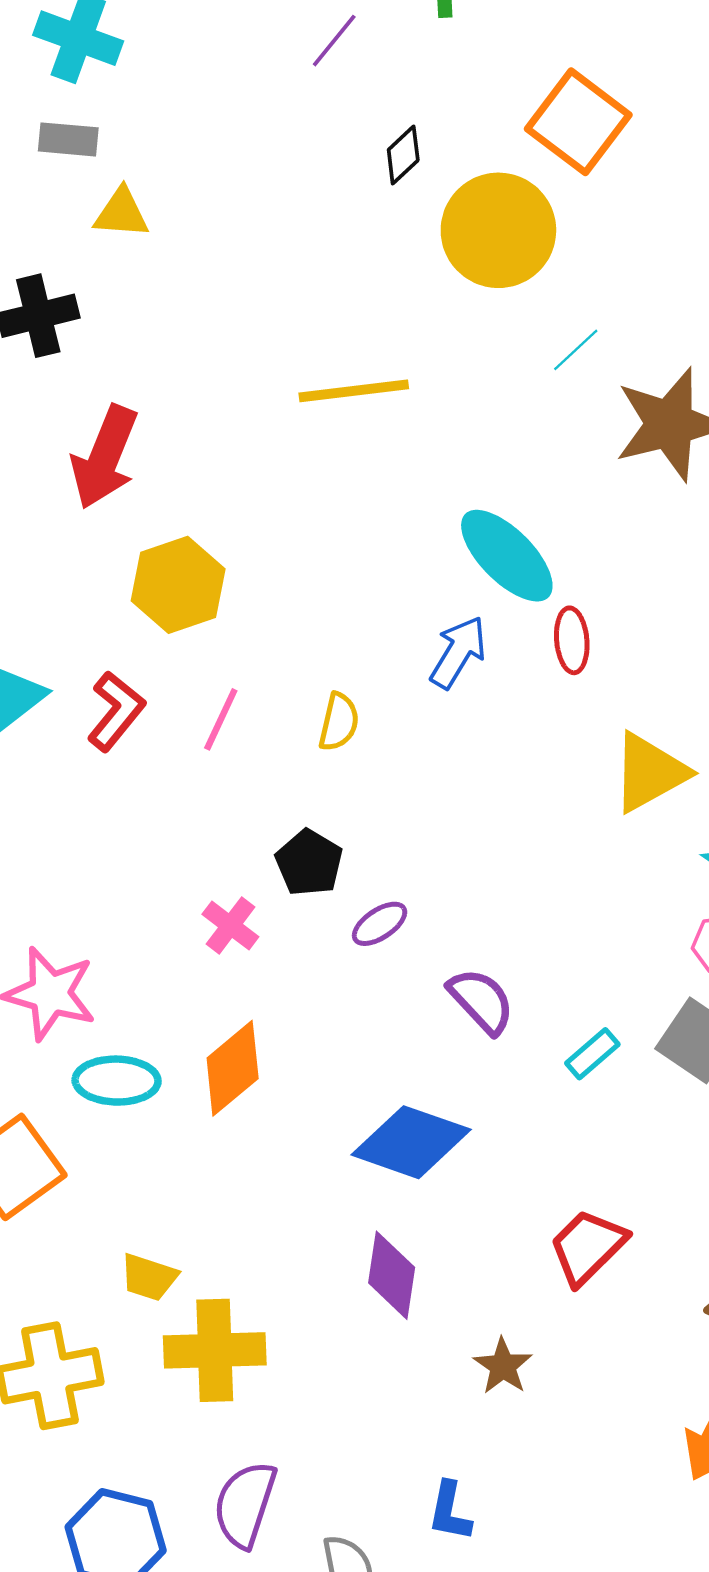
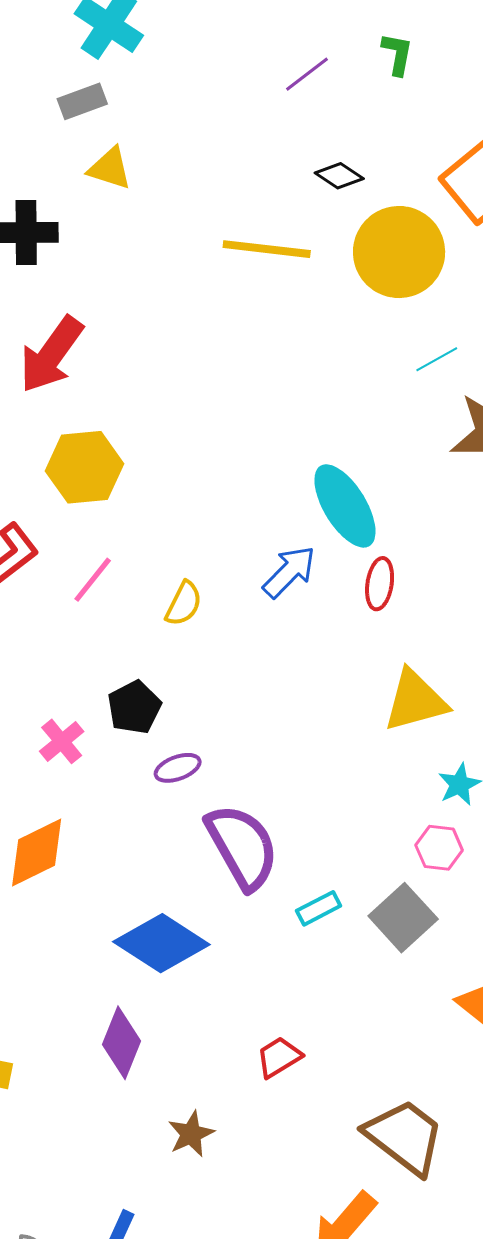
gray rectangle: (68, 139) -> (82, 101), turned -39
black diamond: (403, 155) -> (339, 176), turned 63
yellow line: (354, 391) -> (267, 249), moved
purple semicircle: (481, 1001) -> (242, 847), size x1.5
red trapezoid: (588, 1247) -> (279, 1057), size x0.7

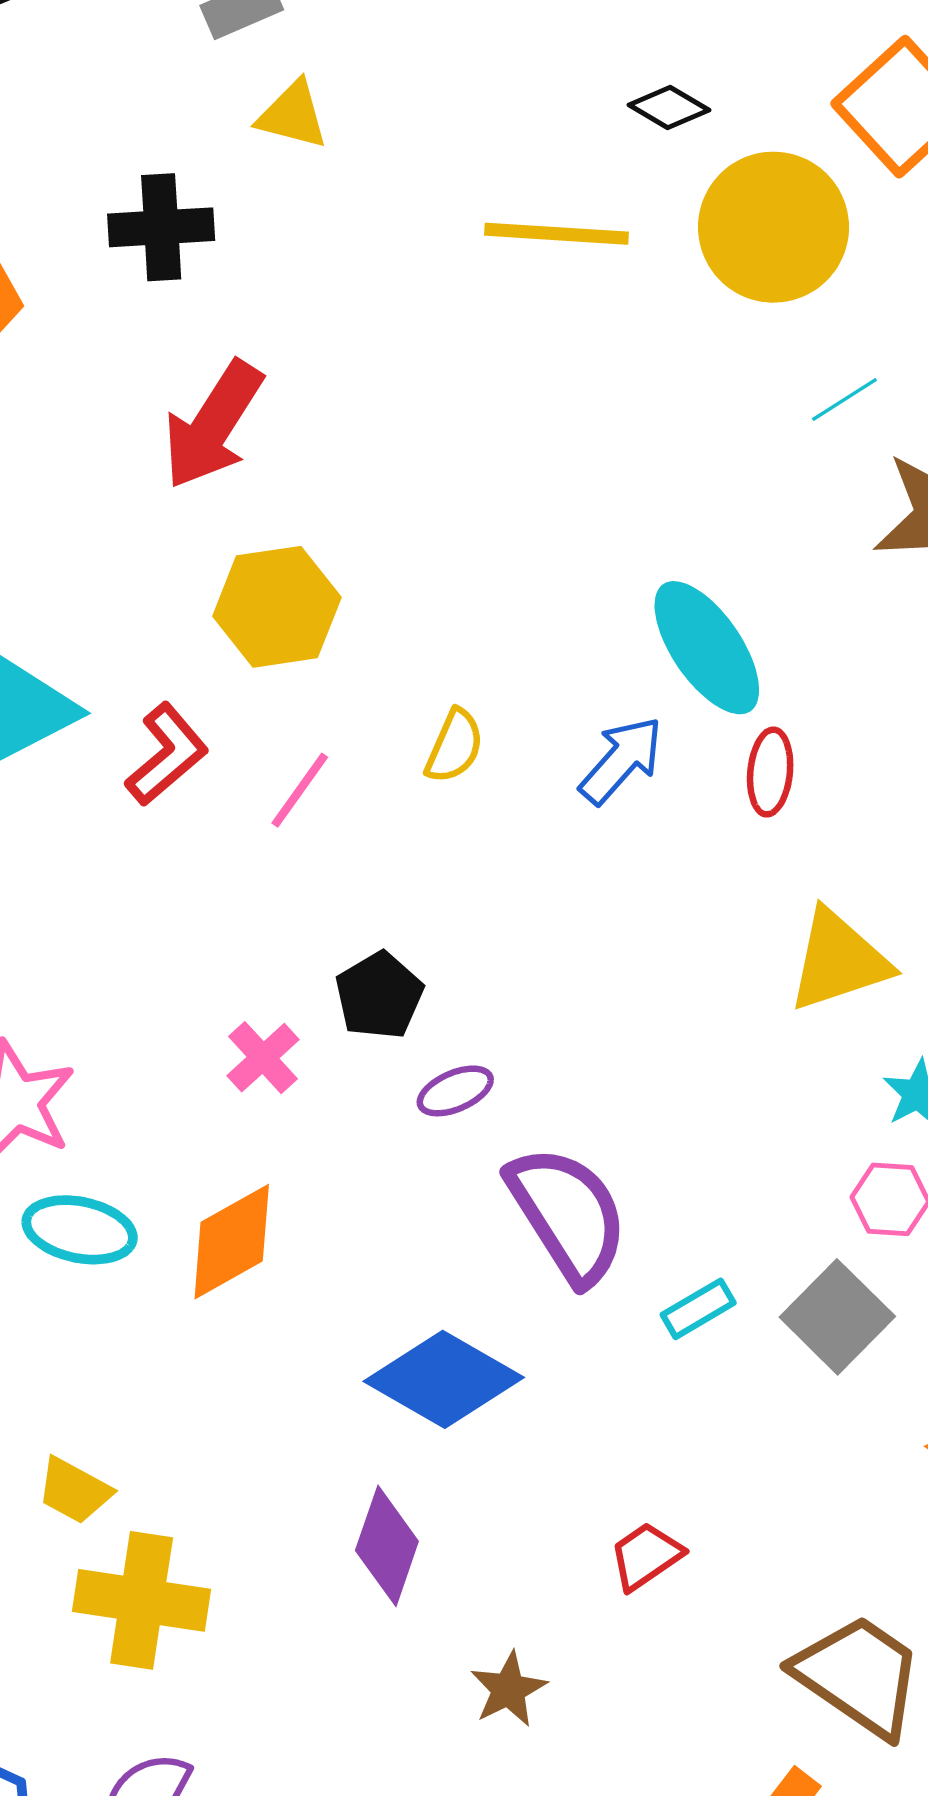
yellow semicircle: (184, 604) -> (454, 746), moved

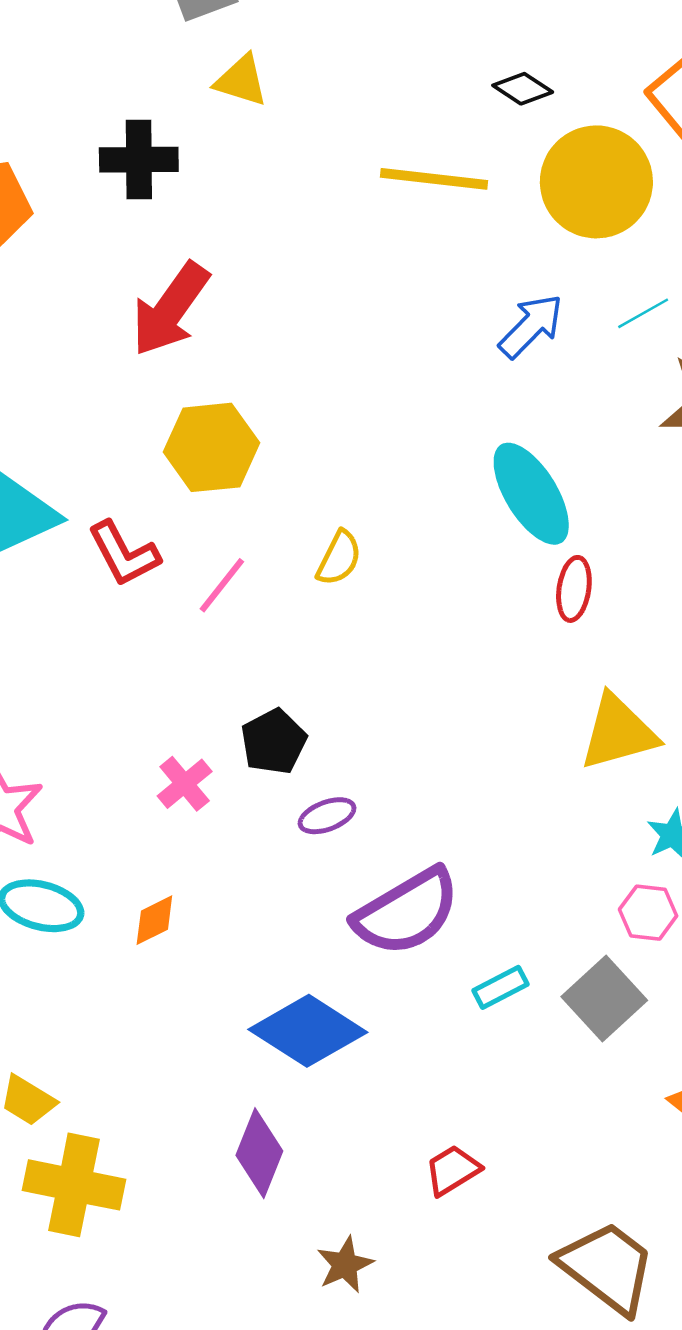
red L-shape: (167, 754) -> (124, 554), turned 100
blue arrow: (621, 760) -> (531, 326), moved
purple semicircle: (568, 1214) -> (407, 912), turned 89
orange diamond: (232, 1242) -> (154, 920), size x0.6

